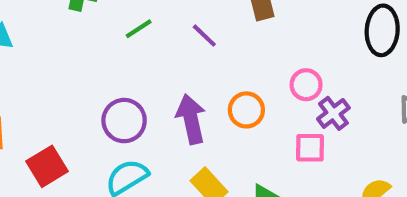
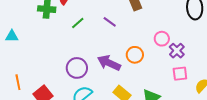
purple arrow: (191, 119) -> (109, 63), turned -45
pink square: (310, 148) -> (180, 74), moved

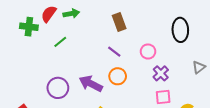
purple line: (110, 22) -> (114, 52), moved
pink circle: (162, 39) -> (148, 52), moved

